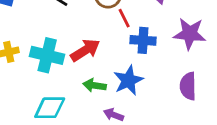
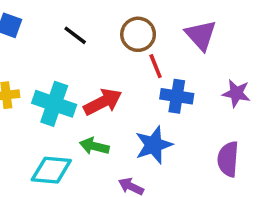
purple star: (190, 34) -> (236, 93), size x0.7
green arrow: (94, 85) -> (94, 146), moved

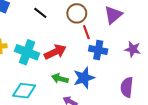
purple triangle: (201, 35) -> (113, 15), turned 30
green arrow: (94, 146) -> (60, 78), moved

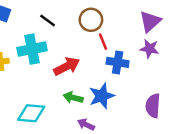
purple triangle: (113, 15) -> (150, 21), moved
purple star: (133, 49) -> (149, 49), moved
cyan cross: (27, 52) -> (32, 49), moved, turned -30

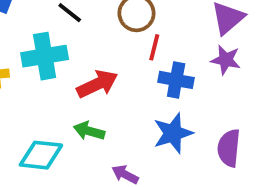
red line: (103, 42) -> (154, 47), turned 35
blue star: (102, 96) -> (173, 133), moved
green arrow: (73, 98) -> (89, 131), moved

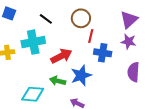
blue star: (173, 133) -> (81, 75), moved
purple semicircle: (229, 148) -> (133, 72), moved

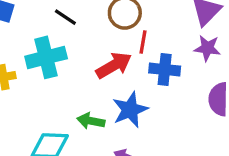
red arrow: (61, 56) -> (114, 65), moved

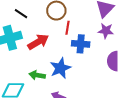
red arrow: (114, 65) -> (38, 42), moved

